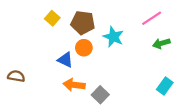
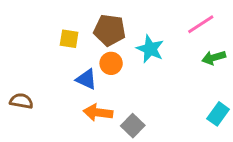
yellow square: (52, 18) -> (69, 39), moved, turned -32

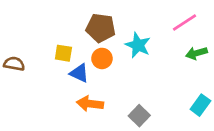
yellow square: (69, 39) -> (63, 53), moved
brown semicircle: (21, 101) -> (14, 64), moved
gray square: (133, 126) -> (139, 116), moved

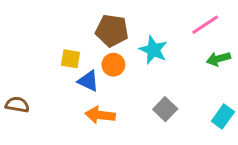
brown semicircle: (14, 64) -> (17, 105), moved
gray square: (139, 116) -> (165, 109), moved

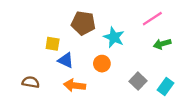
orange circle: (113, 65) -> (102, 64), moved
brown semicircle: (17, 105) -> (31, 82), moved
gray square: (165, 109) -> (138, 81), moved

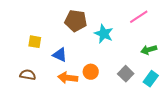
yellow square: (53, 44) -> (35, 42), moved
green arrow: (162, 44) -> (149, 50), moved
orange circle: (102, 64) -> (91, 72), moved

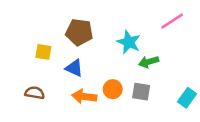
brown pentagon: (76, 21) -> (79, 32), moved
green arrow: (149, 50) -> (149, 62), moved
gray square: (126, 74) -> (141, 92), moved, turned -35

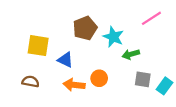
brown pentagon: (79, 32) -> (85, 28), moved, turned -30
yellow square: (43, 52) -> (38, 46), size x1.5
gray square: (141, 92) -> (143, 79), moved

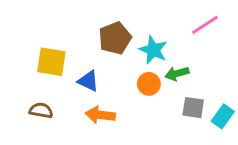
orange circle: (99, 78) -> (149, 84), moved

